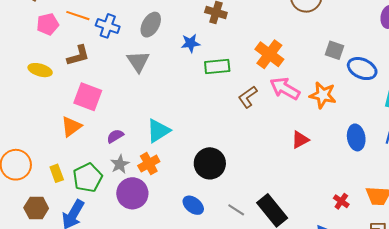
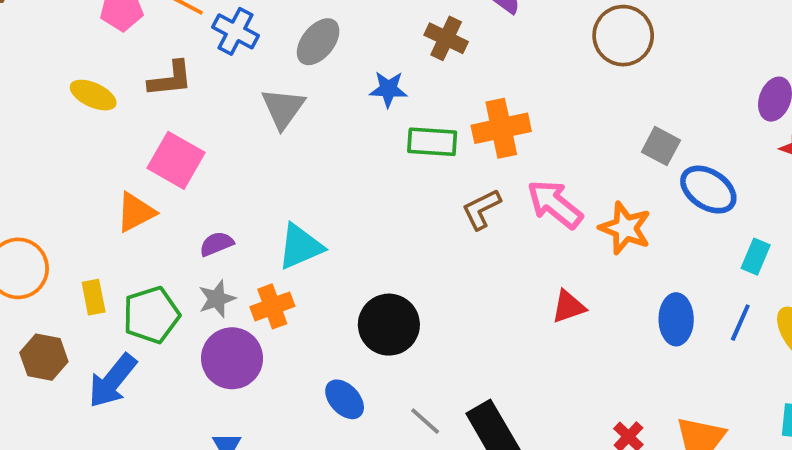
orange cross: (269, 54) -> (501, 128), moved, turned 32

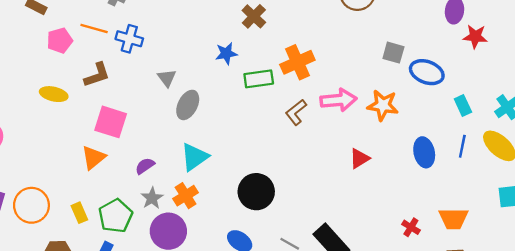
brown cross: (446, 38) -> (254, 16), turned 30
gray ellipse: (318, 42) -> (188, 105), moved
gray triangle: (283, 108) -> (167, 78), size x0.7
pink arrow: (555, 204) -> (338, 100), turned 148
cyan rectangle: (756, 257) -> (463, 106), turned -36

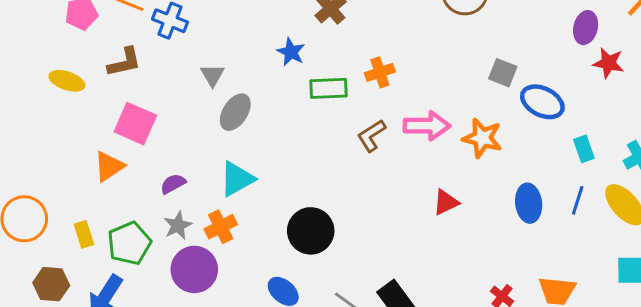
blue star: (226, 53) -> (291, 52), turned 30
orange cross: (297, 62) -> (380, 72), size x0.7

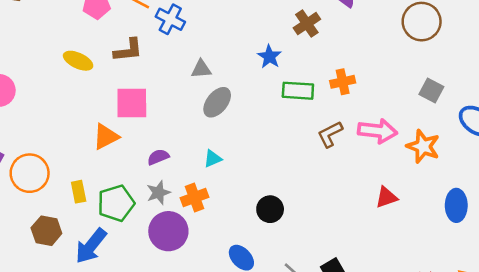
gray square: (503, 73) -> (431, 91), moved
gray triangle: (212, 75) -> (201, 69), turned 50
pink square: (135, 124) -> (132, 103), turned -30
cyan triangle: (237, 179) -> (213, 159), size x0.6
black circle: (311, 231) -> (270, 209), size x0.7

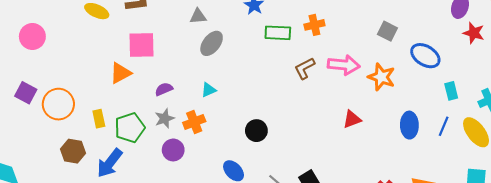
purple circle: (168, 231) -> (173, 150), size x0.7

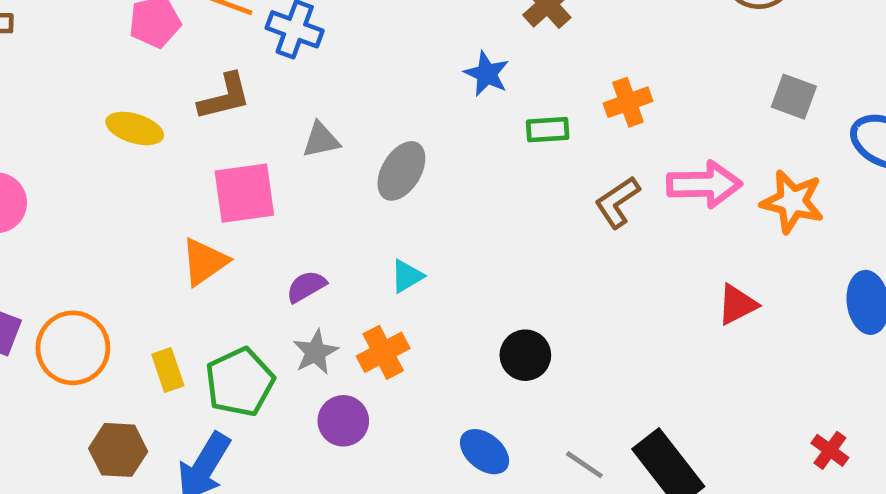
gray triangle: (198, 16) -> (321, 140), moved
green rectangle: (278, 33) -> (548, 130), size x0.7

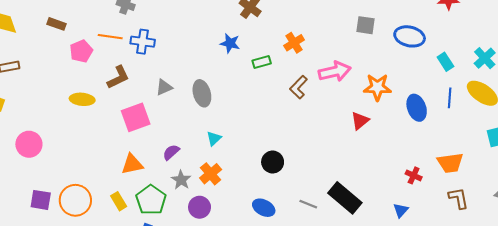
gray ellipse: (401, 171) -> (202, 93), turned -35
orange star: (792, 202) -> (377, 87), moved
orange triangle: (204, 262) -> (132, 164), moved, turned 35

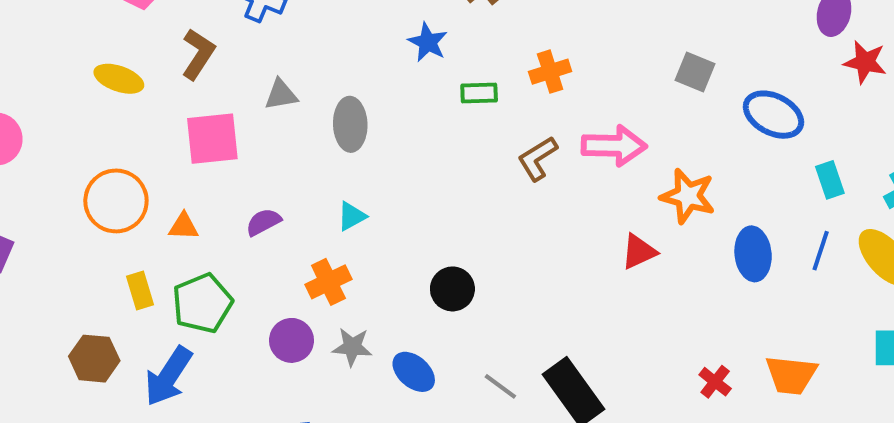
brown L-shape: (118, 77) -> (198, 54), turned -45
orange triangle: (132, 164) -> (184, 226), size x0.7
gray star: (181, 180) -> (352, 347), moved, turned 30
orange circle: (75, 200) -> (116, 201), moved

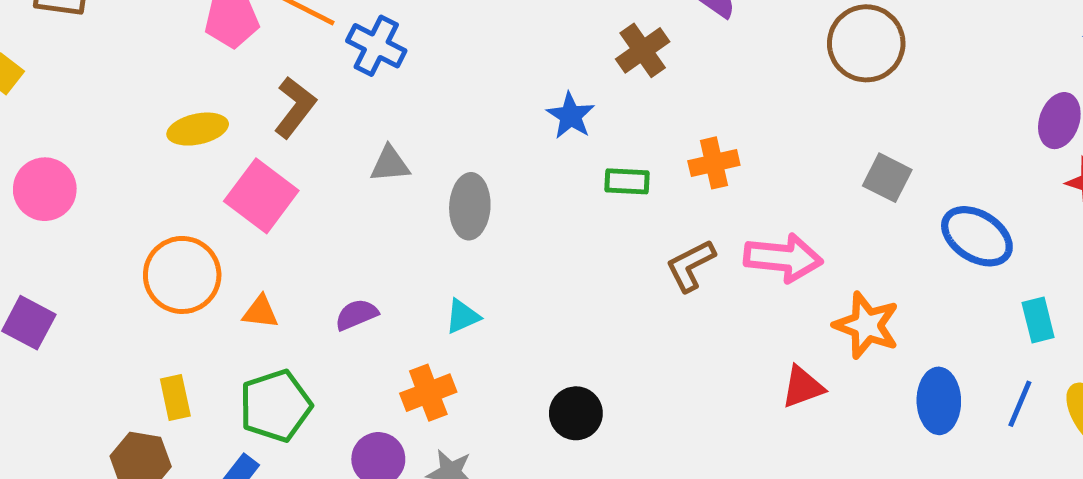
yellow ellipse: (119, 79) -> (198, 129), turned -36
pink square: (212, 139) -> (261, 196), moved, turned 38
yellow rectangle: (140, 291) -> (175, 398), moved

